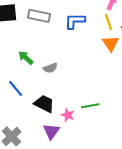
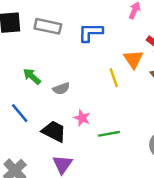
yellow line: (109, 22) -> (114, 78), moved
pink star: (68, 115) -> (82, 118), moved

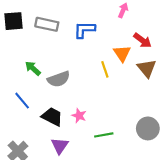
gray semicircle: (61, 89) -> (59, 79), size x1.5
pink star: (82, 118) -> (79, 116), moved
green line: (109, 134) -> (104, 135), moved

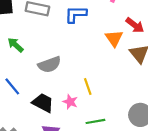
green arrow: (33, 68) -> (16, 45), moved
yellow line: (105, 69) -> (88, 86), moved

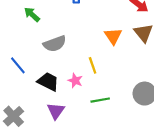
orange triangle: (114, 38) -> (113, 36), moved
green arrow: (16, 45) -> (32, 14), moved

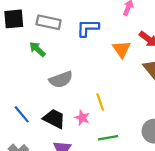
orange triangle: (113, 36) -> (121, 49), moved
blue line: (18, 65) -> (22, 114), moved

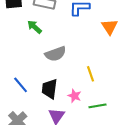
pink star: (82, 118) -> (75, 96), moved
black trapezoid: (54, 119) -> (50, 89), turned -110

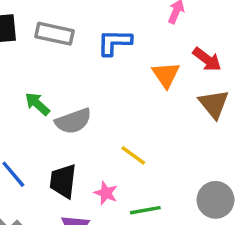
green arrow: (35, 27) -> (37, 104), moved
yellow line: (91, 74) -> (133, 155), turned -35

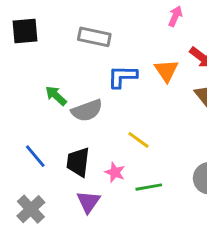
gray rectangle: (54, 34) -> (94, 37), moved
blue L-shape: (114, 42) -> (122, 77), moved

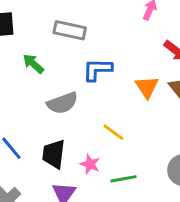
orange triangle: (166, 71) -> (147, 87), moved
green arrow: (56, 96) -> (33, 64), moved

